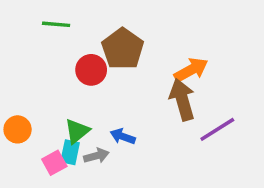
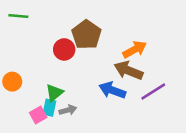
green line: (56, 24) -> (18, 16), moved
brown arrow: (182, 100) -> (128, 70), turned -52
orange circle: (18, 129) -> (12, 82), moved
blue arrow: (123, 136) -> (112, 90), moved, size x1.5

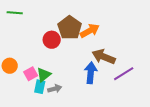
orange arrow: (135, 49) -> (90, 31), moved
blue arrow: (112, 90) -> (91, 73), turned 75
pink square: (38, 115) -> (31, 74), moved

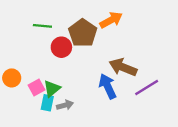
green line: (15, 13) -> (42, 26), moved
orange arrow: (90, 31) -> (111, 20), moved
blue arrow: (91, 73) -> (108, 86), turned -30

